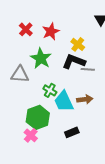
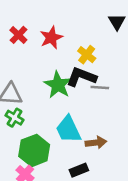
green star: (41, 58) -> (58, 85), moved
green cross: (50, 90) -> (14, 118), moved
brown arrow: (85, 99) -> (96, 143), moved

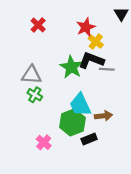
red star: (51, 38) -> (86, 27), moved
green hexagon: (34, 150) -> (72, 122), moved

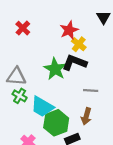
gray line: (107, 69) -> (91, 90), moved
cyan trapezoid: (80, 105) -> (42, 107), moved, turned -35
brown arrow: (103, 116) -> (86, 116), turned 112

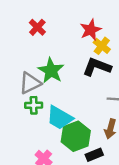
green star: (55, 69) -> (51, 71), moved
gray triangle: (16, 76) -> (30, 83), turned -30
green cross: (20, 96) -> (34, 105), turned -32

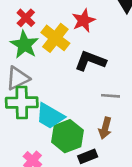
yellow cross: (102, 46) -> (55, 38), moved, size x1.5
green star: (51, 71) -> (24, 45), moved
green cross: (34, 105) -> (22, 103), size x1.6

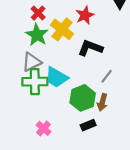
gray line: (111, 96) -> (107, 76), turned -56
cyan trapezoid: (50, 116) -> (57, 77), moved
green hexagon: (67, 136) -> (83, 98), moved

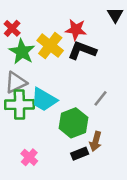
red cross: (38, 13) -> (12, 28), moved
red star: (85, 15) -> (76, 30), turned 30
black L-shape: (90, 48) -> (82, 50), moved
brown arrow: (102, 102) -> (96, 141), moved

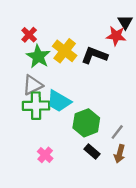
red star: (76, 30) -> (116, 36), moved
gray line: (100, 98) -> (117, 132), moved
brown arrow: (96, 141) -> (120, 154), moved
black rectangle: (80, 154) -> (92, 151), turned 63

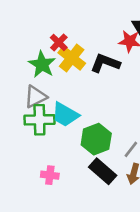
red cross: (29, 35) -> (59, 42), moved
black rectangle: (92, 151) -> (103, 171), size x1.5
pink cross: (45, 155) -> (50, 175), turned -35

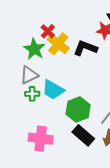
green cross: (39, 120) -> (32, 94), size x0.6
pink cross: (50, 175) -> (41, 139), size x1.6

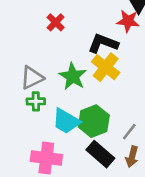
yellow cross: (58, 44) -> (106, 67), moved
green star: (34, 49) -> (73, 76), moved
cyan trapezoid: (53, 90) -> (66, 121), moved

